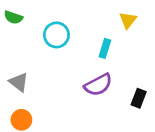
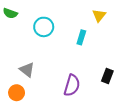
gray triangle: (19, 82) -> (27, 70), moved
purple semicircle: (98, 85) -> (72, 85), moved, turned -45

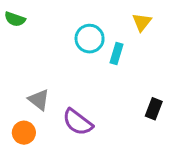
cyan circle: (44, 27) -> (90, 39), moved
purple semicircle: (72, 85) -> (78, 122), moved, turned 110

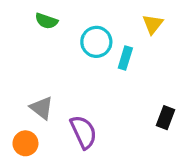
green semicircle: (15, 19) -> (46, 21), moved
purple semicircle: (78, 122) -> (83, 132), turned -152

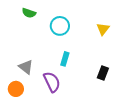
yellow triangle: (153, 24) -> (103, 29), moved
cyan rectangle: (125, 58) -> (65, 59), moved

